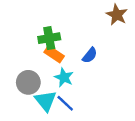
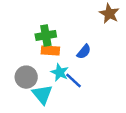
orange rectangle: (54, 54) -> (50, 50), turned -30
blue line: (65, 103) -> (74, 80), moved

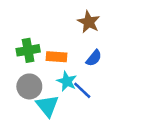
brown star: (109, 14) -> (89, 22), moved
green cross: (46, 35) -> (28, 50), moved

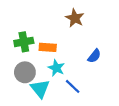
blue semicircle: (94, 58) -> (94, 56), moved
blue line: (82, 90) -> (73, 86), moved

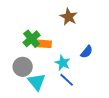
green cross: (24, 42) -> (32, 39), moved, turned -30
cyan star: (56, 68) -> (63, 63), moved

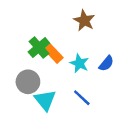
orange rectangle: (44, 44) -> (54, 54), turned 42
cyan star: (63, 63) -> (79, 63), moved

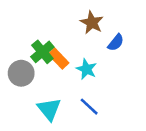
blue semicircle: (106, 63) -> (116, 43), moved
gray circle: (28, 82) -> (21, 73), moved

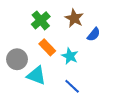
green cross: (42, 52) -> (41, 20), moved
cyan triangle: (49, 109) -> (36, 75), moved, turned -30

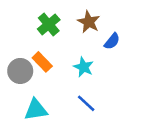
orange rectangle: (47, 47) -> (42, 62), moved
cyan triangle: (36, 75) -> (36, 110), moved, turned -30

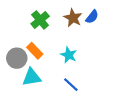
blue semicircle: (112, 41) -> (92, 17), moved
cyan triangle: (36, 110) -> (32, 77), moved

